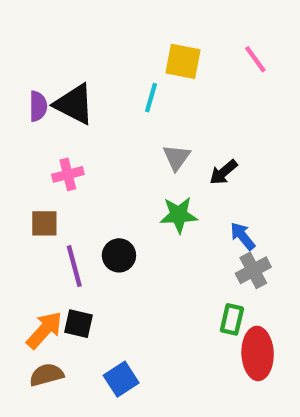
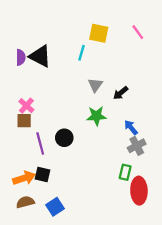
pink cross: (68, 174) -> (26, 106), moved, turned -35
orange arrow: (44, 330) -> (24, 178), turned 30
blue square: (121, 379) -> (55, 207), moved

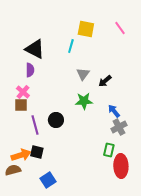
purple semicircle: (21, 57) -> (30, 70), moved
brown semicircle: (25, 202) -> (13, 170), moved

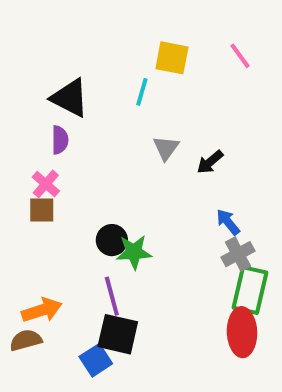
green star: (84, 101) -> (134, 252), moved
purple line: (35, 125) -> (112, 296), moved
green rectangle: (109, 150) -> (250, 290), moved, size x1.6
black square: (37, 152) -> (118, 334), moved, size x1.5

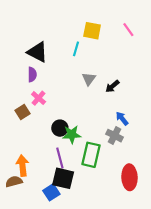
pink cross: (46, 184) -> (39, 98), moved
brown square: (42, 210) -> (22, 112), turned -32
gray cross: (238, 254) -> (115, 136), moved, turned -35
green rectangle: (250, 290) -> (91, 155), moved
orange arrow: (42, 310) -> (22, 166), turned -78

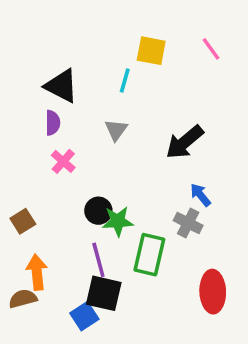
gray triangle: (89, 79) -> (116, 130), moved
black arrow: (112, 86) -> (185, 142), size x1.6
brown square: (22, 112) -> (23, 221), moved

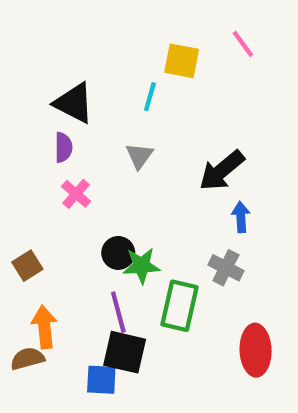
pink line: (211, 49) -> (243, 44), moved
blue arrow: (200, 195) -> (241, 217), moved, turned 35
blue square: (84, 316) -> (101, 380), turned 36

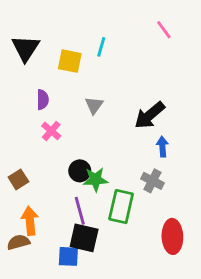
yellow square: (182, 61) -> (70, 61), moved
cyan line: (150, 97) -> (101, 47), moved
black triangle: (74, 103) -> (26, 48), moved, turned 36

